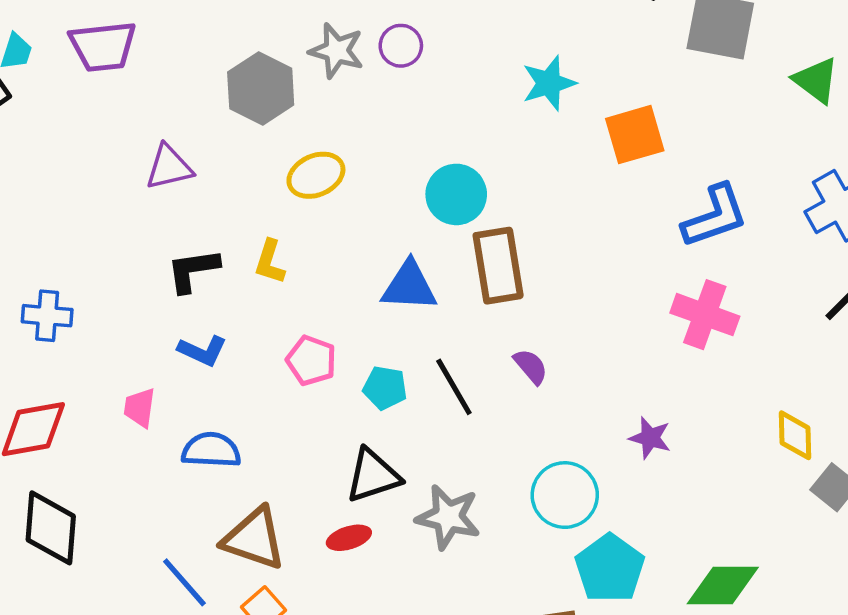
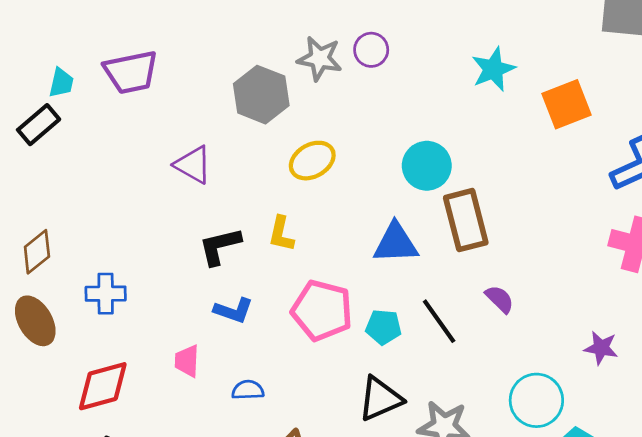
purple triangle: (169, 167) -> (193, 165), turned 48
pink pentagon: (311, 360) -> (322, 310), size x1.5
blue semicircle: (211, 450) -> (248, 390), size x0.7

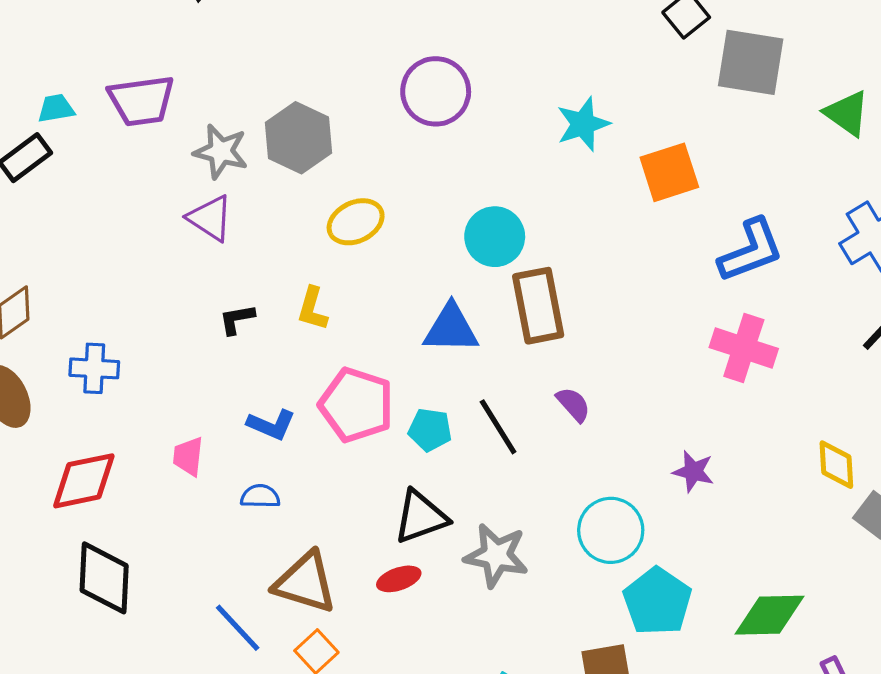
purple circle: (371, 50) -> (436, 91), size x1.6
gray star: (320, 59) -> (221, 151), moved
cyan trapezoid: (61, 83) -> (56, 108), turned -116
black L-shape: (220, 246) -> (237, 319), size x0.7
blue L-shape: (233, 310) -> (271, 425), moved

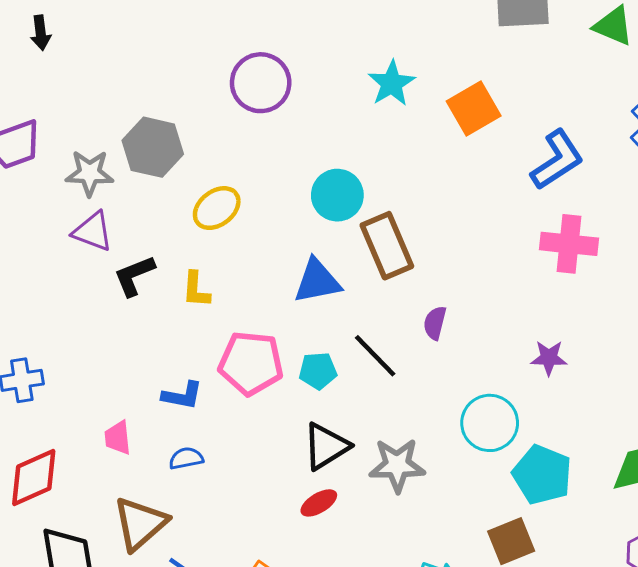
black L-shape: (237, 319) -> (134, 276), moved, size x1.4
purple semicircle: (573, 404) -> (435, 323), turned -112
brown triangle: (305, 582) -> (140, 524), moved, turned -46

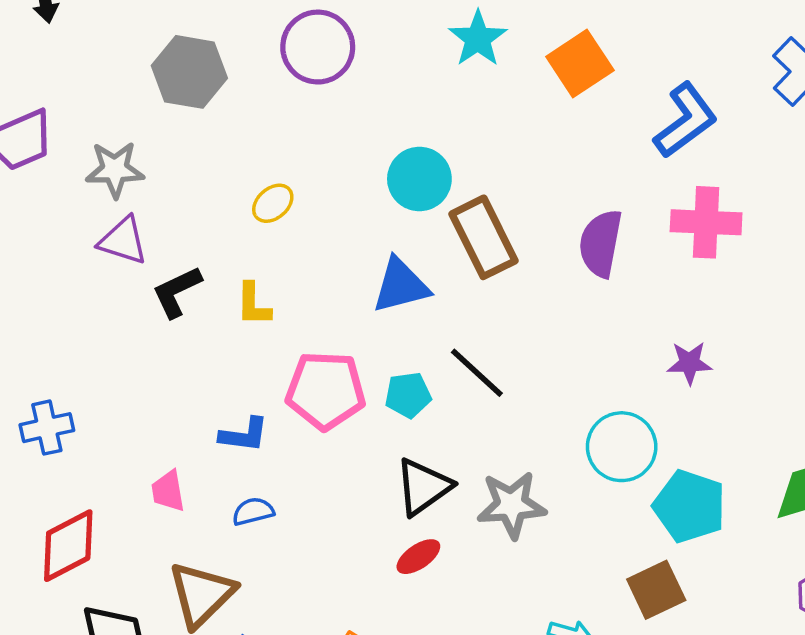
gray hexagon: (153, 147) -> (189, 72), moved
yellow ellipse: (217, 208) -> (273, 203), size x0.7
purple semicircle: (435, 323) -> (601, 243), moved, size x1.6

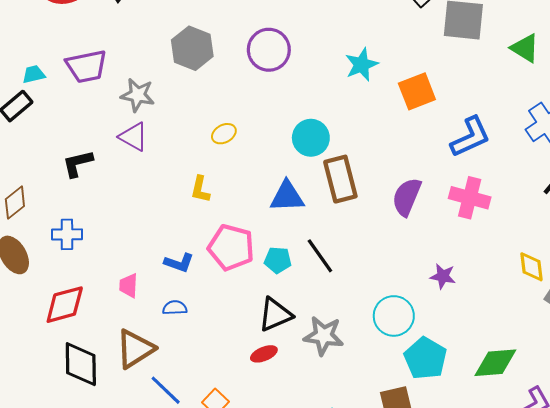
black L-shape: (177, 292) -> (78, 164), moved

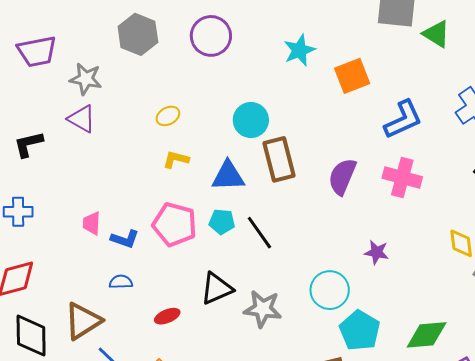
green triangle: (525, 48) -> (436, 34), moved
yellow L-shape: (200, 189) -> (176, 159), moved, turned 92
cyan pentagon: (278, 260) -> (222, 222), moved
pink trapezoid: (129, 286) -> (92, 223), moved
red ellipse: (264, 354) -> (167, 316), moved

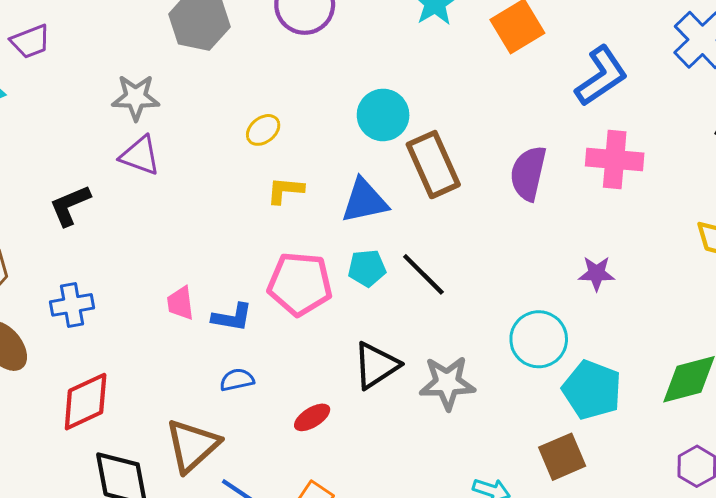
purple trapezoid: (37, 51) -> (30, 41), moved, size x0.7

